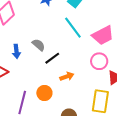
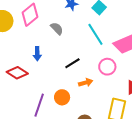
gray semicircle: (39, 45) -> (57, 28), moved
pink circle: (99, 61) -> (107, 67), moved

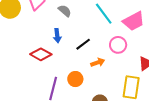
blue arrow: (37, 54) -> (57, 36), moved
red diamond: (17, 73) -> (41, 54), moved

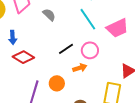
blue arrow: (57, 36) -> (13, 38), moved
pink circle: (118, 45) -> (90, 50), moved

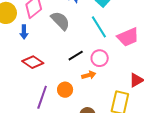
gray semicircle: (49, 15) -> (60, 21), size x1.5
blue arrow: (13, 38) -> (24, 32), moved

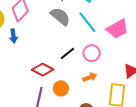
gray semicircle: (60, 21) -> (60, 16), moved
red diamond: (33, 62) -> (43, 70), moved
orange arrow: (89, 75) -> (90, 77), moved

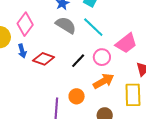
pink trapezoid: (117, 29) -> (126, 43), moved
red diamond: (43, 70) -> (44, 59), moved
orange arrow: (90, 77) -> (104, 81), size x1.5

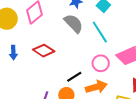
blue arrow: (22, 51) -> (13, 53), moved
black line: (78, 61) -> (74, 77), moved

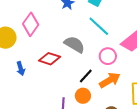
gray semicircle: (74, 23) -> (74, 44), moved

